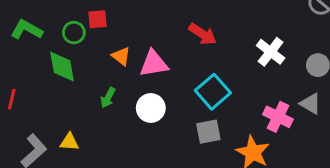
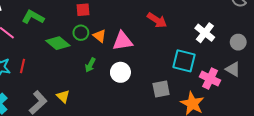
green circle: (74, 33) -> (81, 33), moved
green diamond: (62, 67) -> (58, 43), turned -40
cyan square: (213, 92) -> (184, 61), moved, turned -35
yellow triangle: (69, 142) -> (63, 96), turned 40

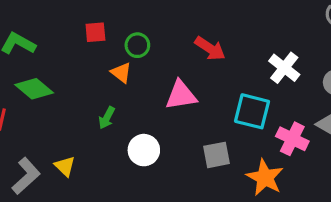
green circle: (81, 33) -> (137, 45), moved
pink triangle: (123, 41) -> (181, 95), moved
green diamond: (58, 43) -> (34, 89), moved
white circle: (120, 72) -> (144, 150), moved

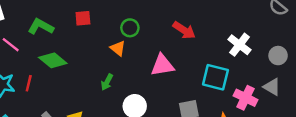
red square: (95, 32) -> (83, 18), moved

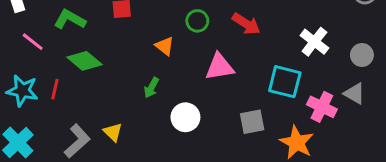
green circle: (130, 28) -> (197, 21), moved

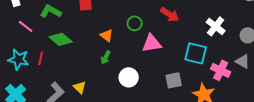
green circle: (197, 21) -> (135, 23), moved
orange triangle: (165, 46) -> (107, 35), moved

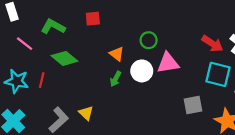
red arrow: (170, 14) -> (212, 44), moved
white circle: (129, 77) -> (142, 71), moved

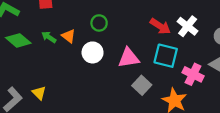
pink triangle: (168, 63) -> (129, 58), moved
green arrow: (116, 79) -> (49, 37), moved, turned 96
gray square: (193, 105) -> (142, 85), turned -36

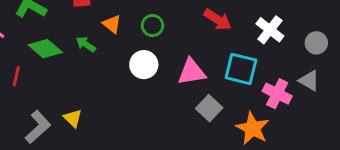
red arrow: (160, 26) -> (218, 20), moved
orange triangle: (68, 36) -> (112, 24), moved

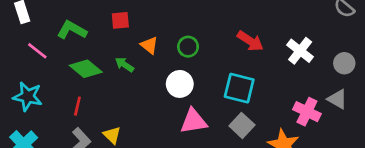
cyan square: (241, 69) -> (239, 88), moved
pink triangle: (192, 72) -> (194, 121), moved
red line: (16, 76) -> (77, 106), moved

